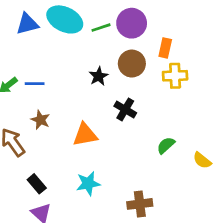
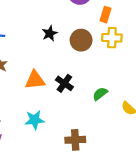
brown circle: (132, 64) -> (81, 40), moved
black cross: (125, 109) -> (64, 83), moved

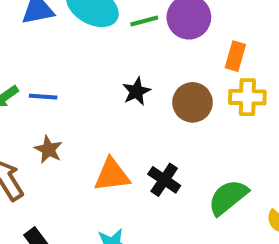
green semicircle: (100, 94) -> (228, 197), size x1.5

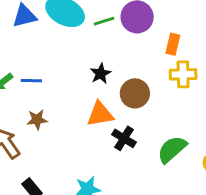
brown circle: (193, 102) -> (135, 93), moved
brown star: (48, 149) -> (37, 120), turned -30
orange triangle: (112, 175) -> (100, 114), moved

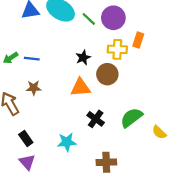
green line: (104, 21) -> (89, 19), turned 56
yellow cross: (183, 74) -> (117, 49), moved
black cross: (124, 138) -> (96, 119), moved

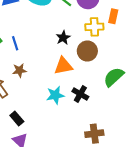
blue line: (32, 59) -> (15, 43), turned 72
green semicircle: (131, 118) -> (114, 77), moved
cyan star: (67, 142) -> (55, 95), moved

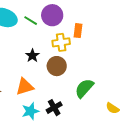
orange triangle: (63, 66) -> (25, 87), moved
black cross: (80, 94) -> (54, 108), turned 35

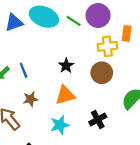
black star: (32, 56) -> (66, 66), moved
cyan star: (30, 111) -> (60, 125), moved

